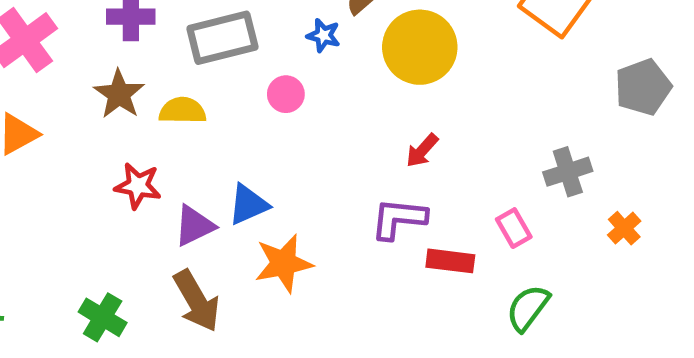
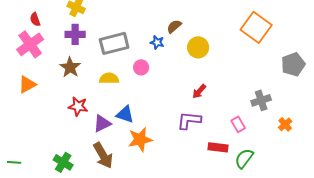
yellow circle: (420, 47) -> (198, 47), size x0.7
yellow semicircle: (182, 111) -> (109, 78), moved
blue triangle: (248, 205) -> (125, 114), turned 42
red rectangle: (450, 261) -> (218, 147), moved

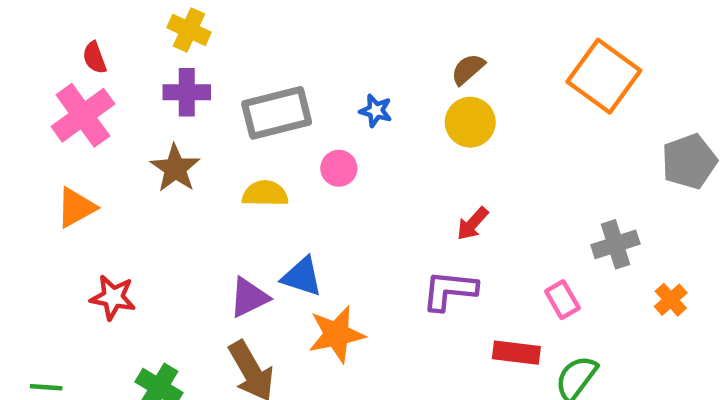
brown semicircle: (174, 26) -> (468, 69), moved
red star: (78, 106) -> (113, 297), moved

